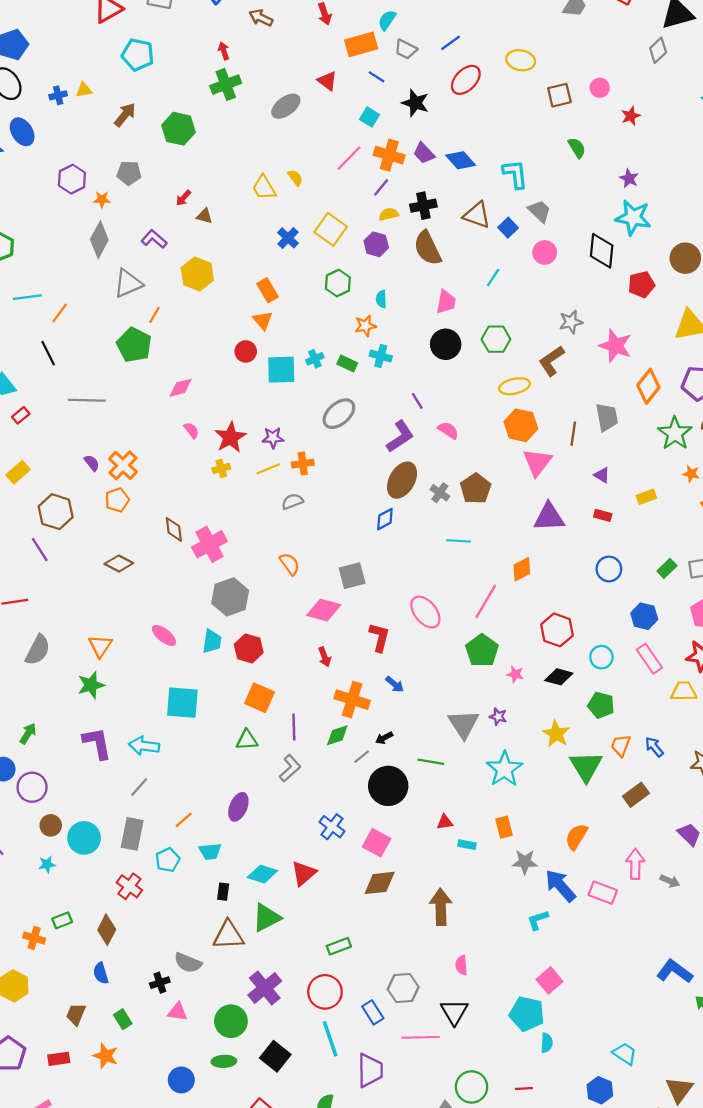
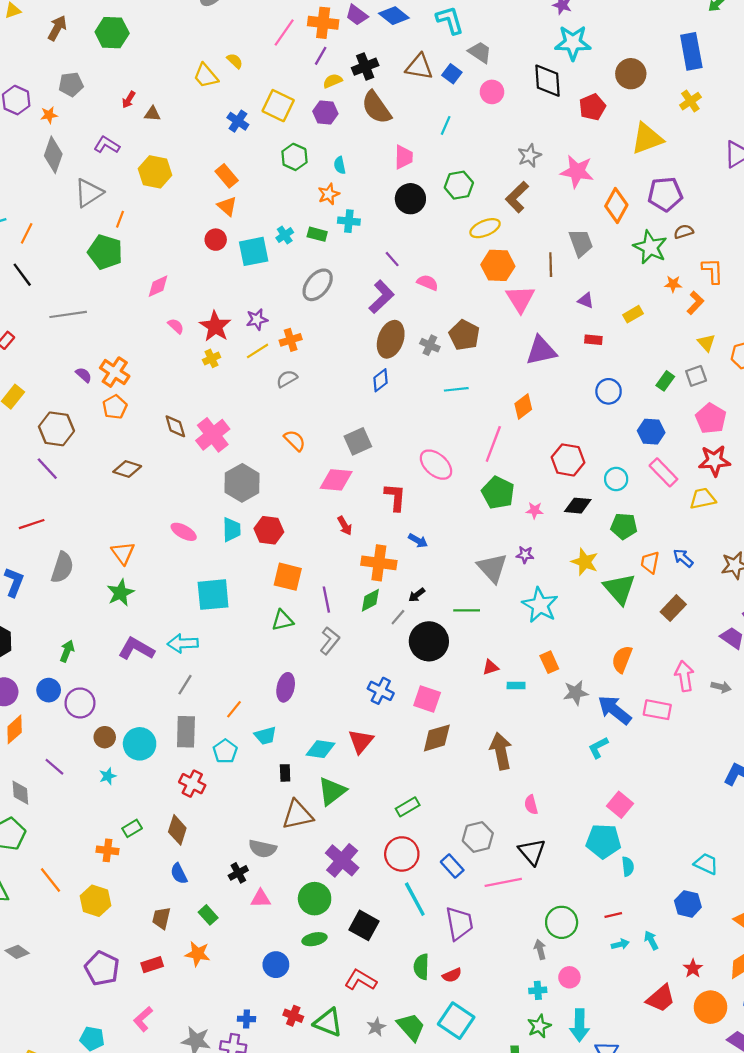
purple L-shape: (97, 743) -> (136, 649), turned -40

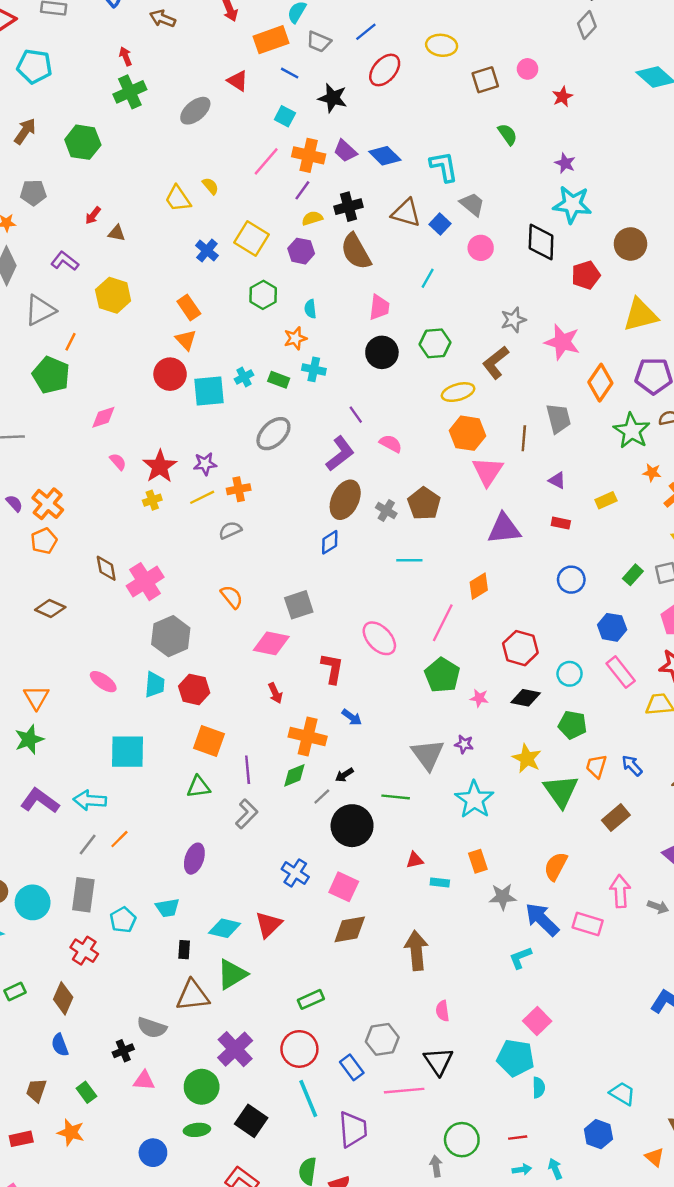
red circle: (216, 240) -> (170, 374), size x1.4
orange line: (234, 709) -> (119, 839), moved

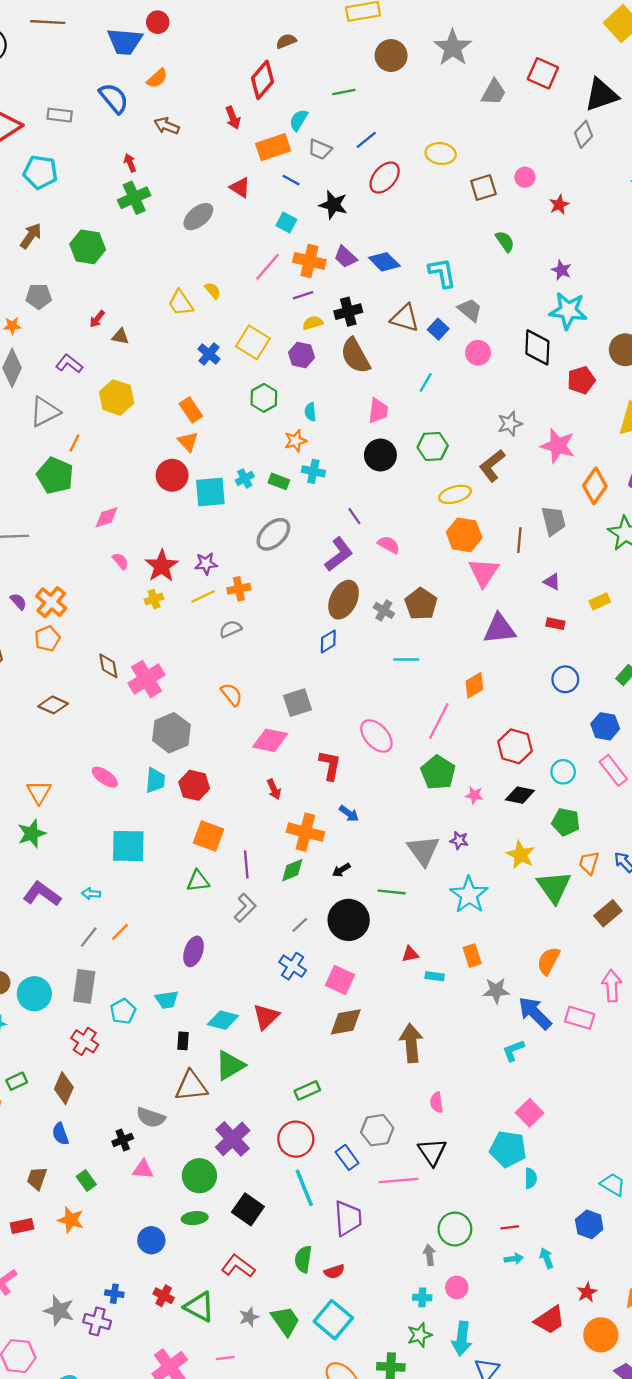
purple line: (302, 190) -> (303, 295), turned 36
gray line: (322, 796) -> (300, 925), moved
cyan arrow: (90, 800) -> (91, 894), size x0.6

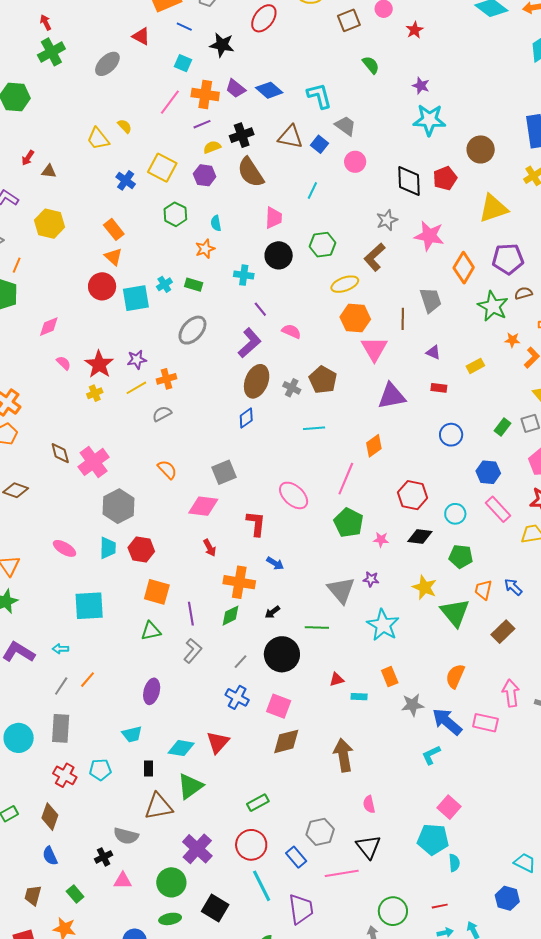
black diamond: (537, 347) -> (409, 181), moved
cyan cross: (313, 471) -> (244, 275), moved
cyan pentagon: (123, 1011) -> (100, 770), moved, turned 30

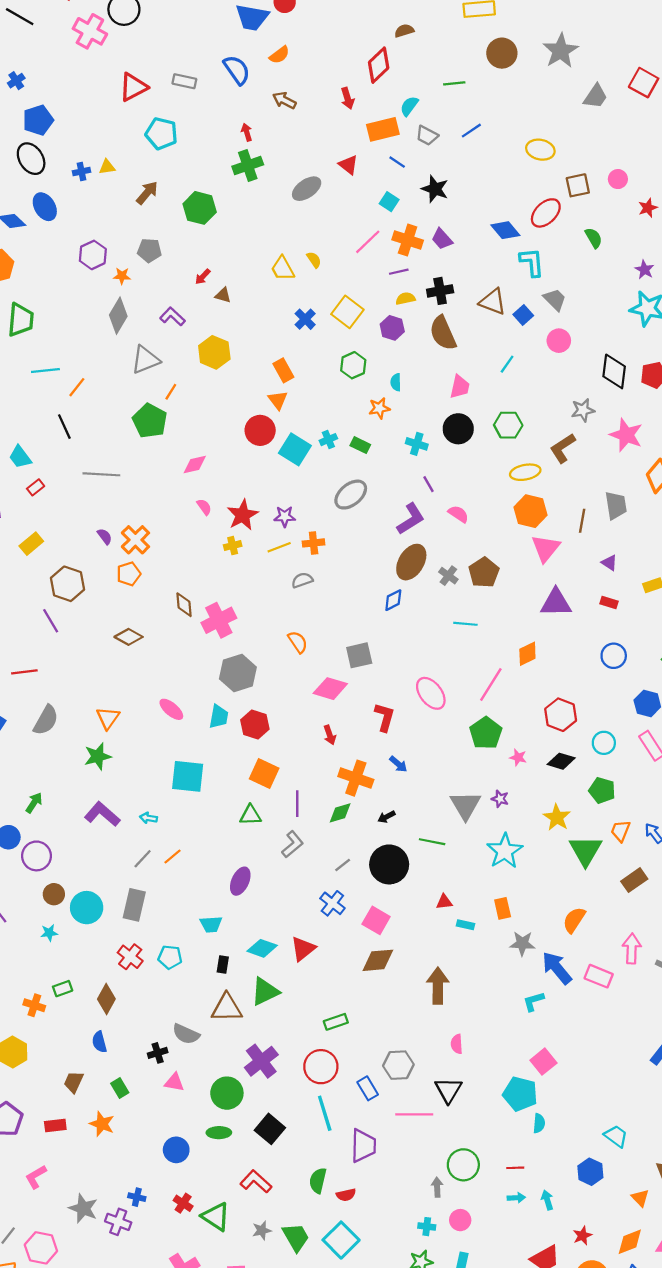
red ellipse: (264, 18) -> (546, 213), moved
blue diamond: (269, 90) -> (505, 230), moved
cyan square: (136, 298) -> (295, 449), turned 32

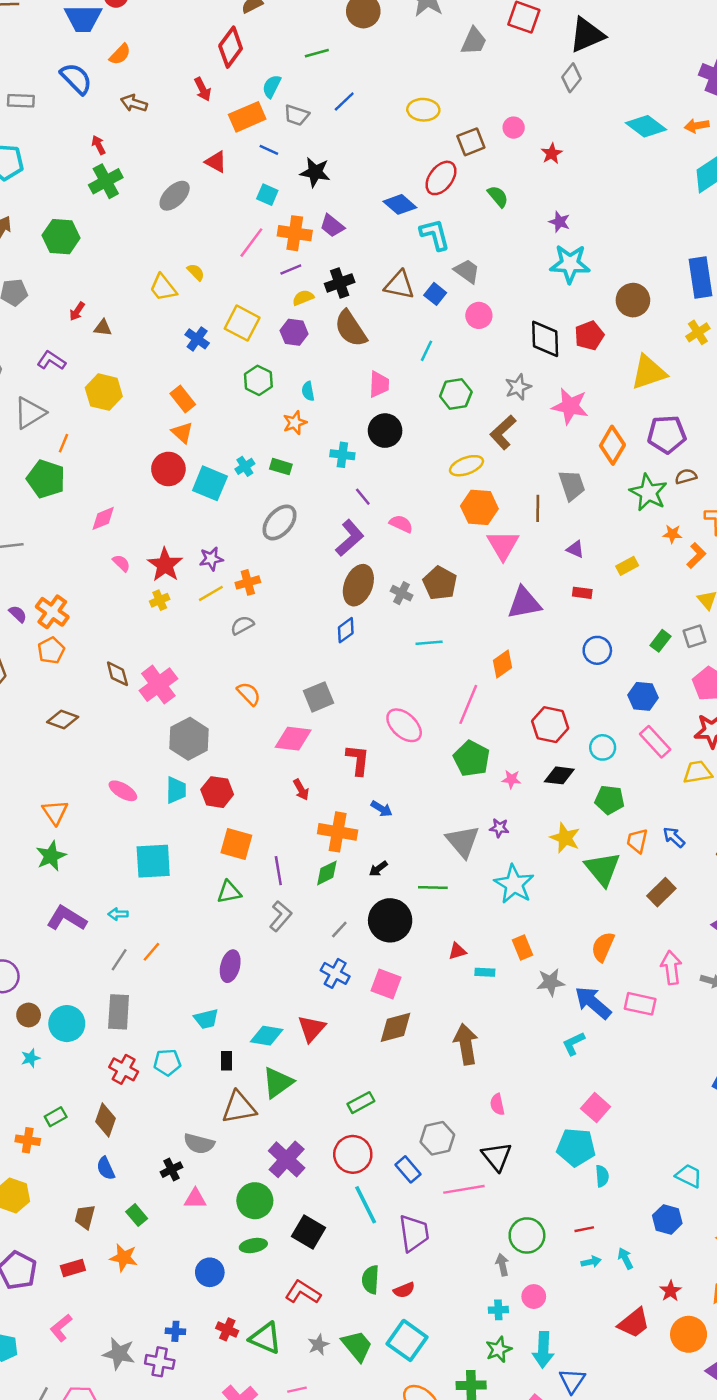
green hexagon: (508, 425) -> (456, 394), moved

